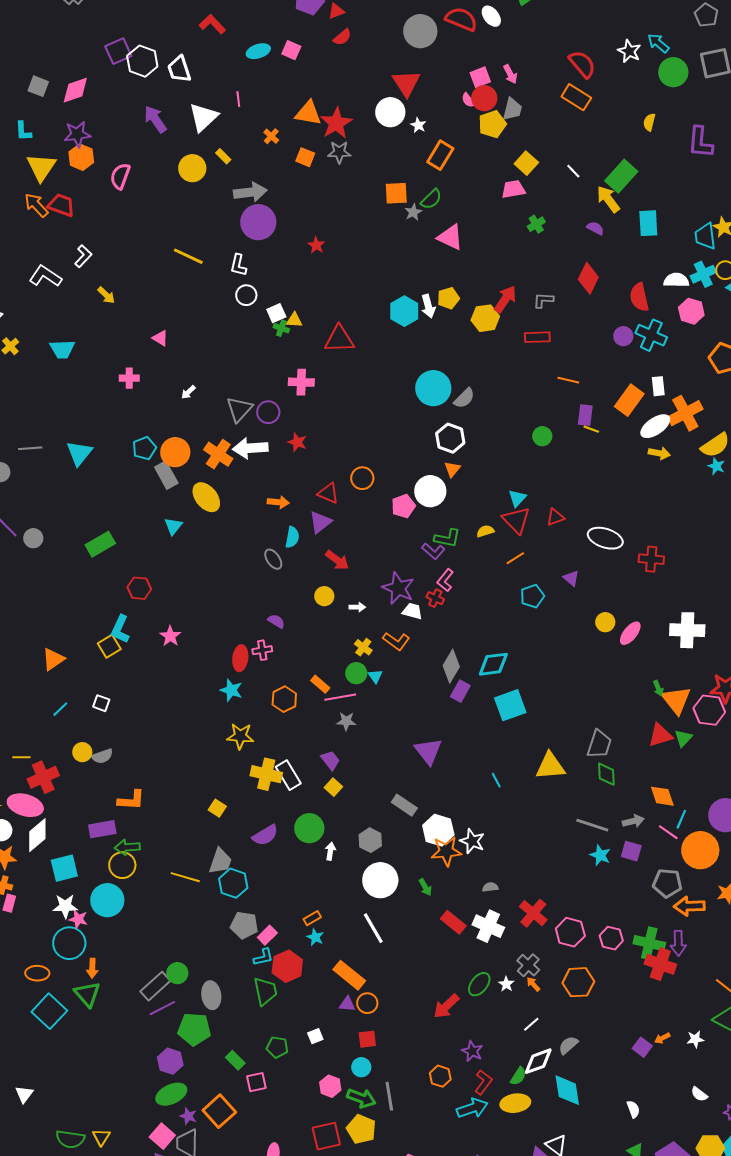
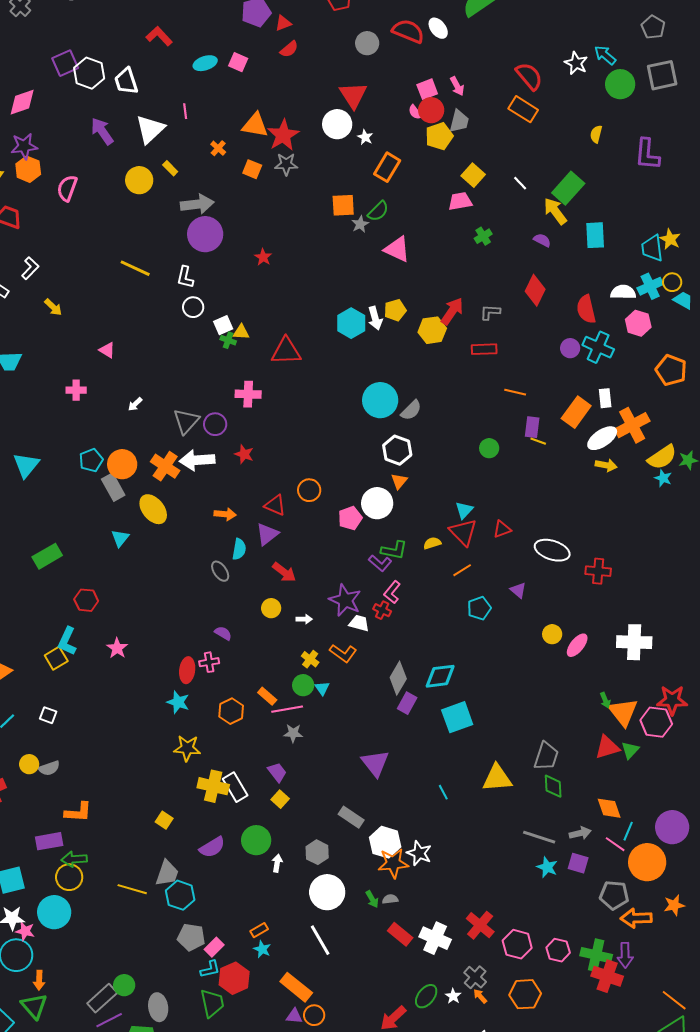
gray circle: (420, 31) -> (367, 43), size x0.7
gray semicircle: (490, 887) -> (390, 899), moved

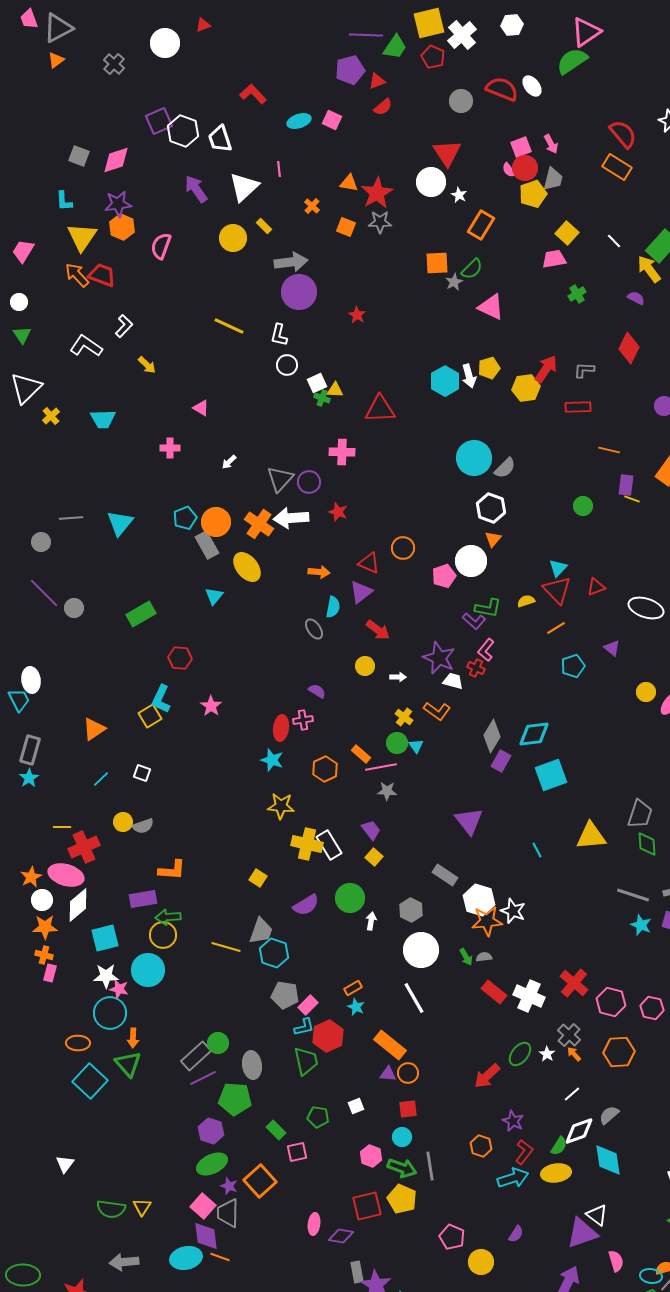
orange triangle: (255, 125) -> (349, 183), size x0.7

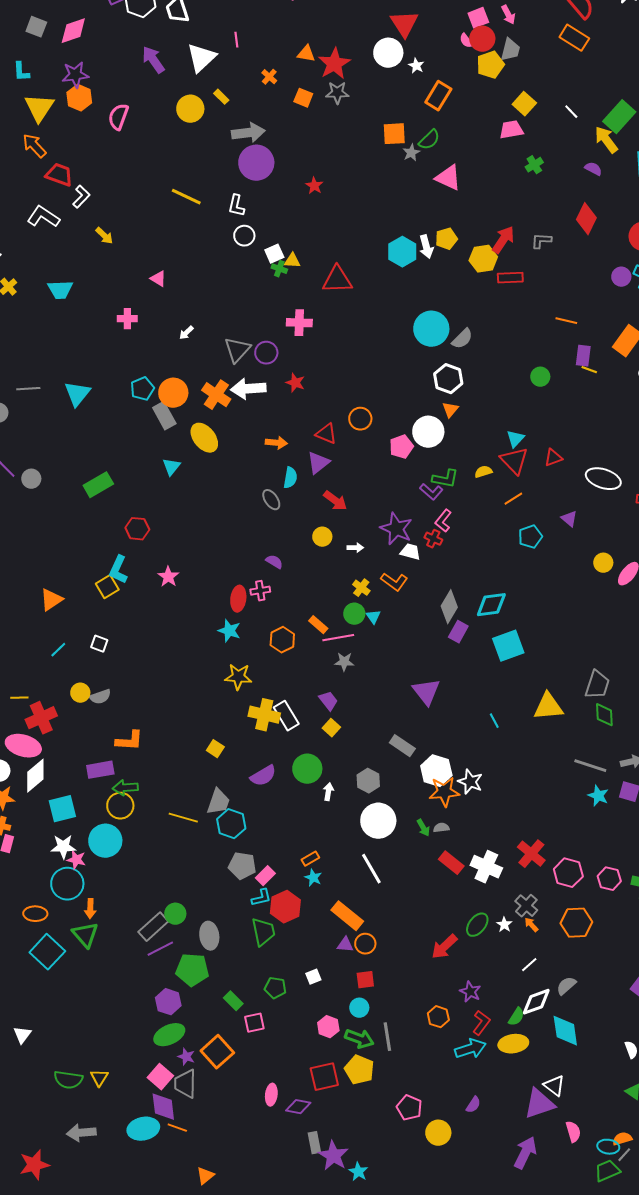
red trapezoid: (102, 275) -> (59, 175), moved
red rectangle: (578, 407) -> (510, 278), moved

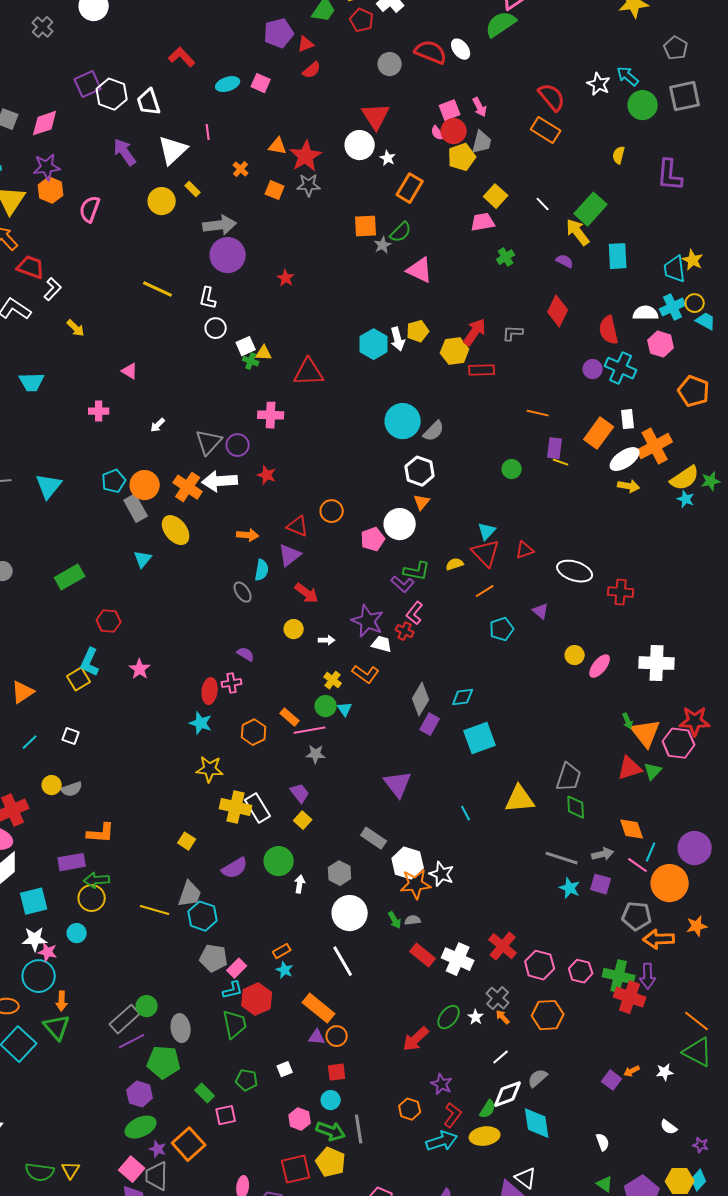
cyan diamond: (491, 605) -> (463, 697), size x0.7
cyan circle: (105, 841) -> (77, 933), size x0.6

